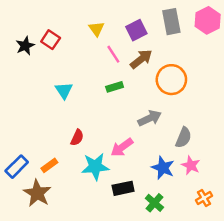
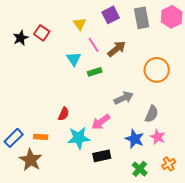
purple square: (136, 30) -> (111, 15), moved
orange circle: (171, 80) -> (157, 70), moved
cyan triangle: (64, 90) -> (74, 59), moved
orange rectangle: (49, 165) -> (41, 137), turned 40
green cross: (154, 203) -> (140, 169), moved

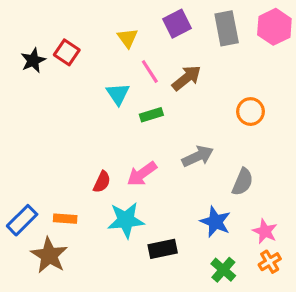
orange circle: (157, 70) -> (250, 112), size x0.7
pink arrow: (101, 122) -> (142, 174), moved
pink star: (158, 137) -> (265, 231), moved

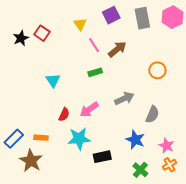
cyan triangle: (118, 94) -> (53, 80), moved

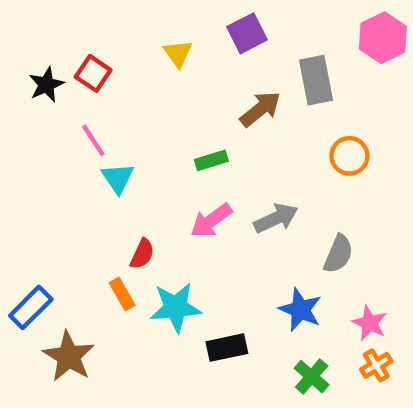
gray rectangle: (142, 18) -> (316, 80), moved
pink line: (94, 45) -> (93, 140), moved
pink arrow: (89, 109) -> (211, 221), moved
orange rectangle: (41, 138) -> (122, 294), moved, turned 56

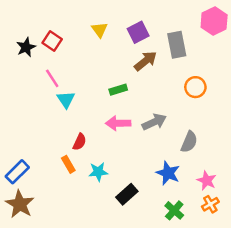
purple square: (247, 33) -> (138, 32), moved
pink arrow: (211, 221) -> (118, 123), turned 35
cyan star: (176, 307) -> (98, 172), size x0.7
black rectangle: (227, 348) -> (127, 194), turned -30
brown star: (69, 356) -> (20, 204), moved

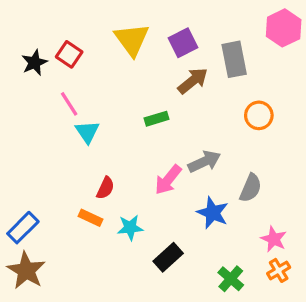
yellow triangle: (99, 30) -> (132, 39), size x1.6
pink arrow: (118, 123) -> (168, 180), moved, turned -50
orange rectangle: (68, 164) -> (91, 218), turned -35
blue star: (168, 173) -> (213, 213), moved

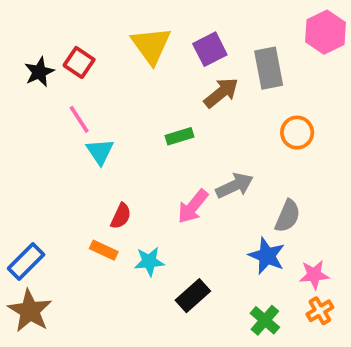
blue star: (213, 213) -> (267, 256), moved
pink star: (274, 239) -> (314, 275), turned -30

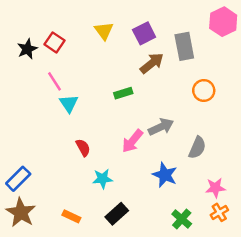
yellow triangle: (151, 45) -> (104, 31), size x0.7
red semicircle: (121, 216) -> (83, 148), turned -54
orange rectangle: (104, 250) -> (71, 216), moved
blue star: (267, 256) -> (165, 175), moved
black rectangle: (193, 296) -> (117, 214), moved

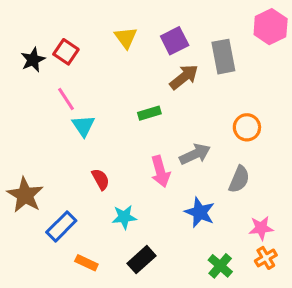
orange circle: (204, 90) -> (247, 127), moved
pink arrow: (132, 141) -> (160, 171), turned -55
blue rectangle: (18, 179) -> (61, 226), moved
brown star: (21, 212) -> (25, 195), moved

